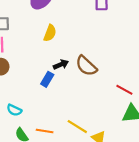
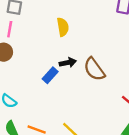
yellow semicircle: (50, 33) -> (63, 27), turned -42

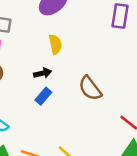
black arrow: (68, 63) -> (43, 73), moved

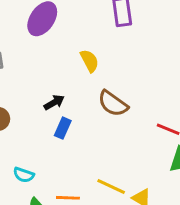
yellow semicircle: (55, 44) -> (90, 61), moved

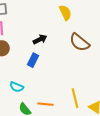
blue rectangle: (63, 128) -> (33, 60), moved
yellow line: (111, 186) -> (75, 98), turned 48

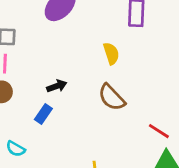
yellow semicircle: (65, 13) -> (111, 53), moved

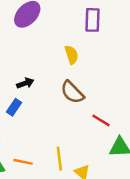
red line: (159, 131) -> (101, 120), moved

